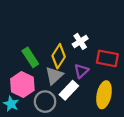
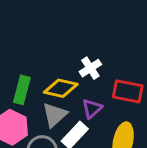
yellow diamond: (59, 56) -> (61, 88), turned 70
green rectangle: (30, 57) -> (22, 90), turned 48

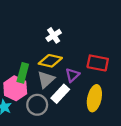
white cross: (90, 68) -> (54, 35), moved
green rectangle: (22, 90) -> (23, 73), moved

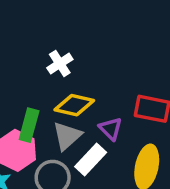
white cross: (54, 35) -> (60, 64), moved
purple triangle: (72, 75) -> (111, 129), turned -32

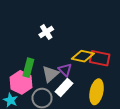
yellow diamond: (74, 105) -> (83, 56), moved
purple triangle: (111, 129) -> (65, 70), moved

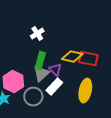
green rectangle: (28, 68) -> (40, 61), moved

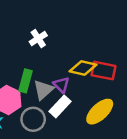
green rectangle: (40, 61) -> (25, 81), moved
yellow ellipse: (85, 91) -> (100, 112), turned 35

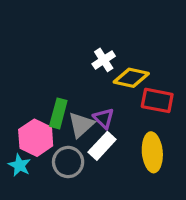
white cross: (38, 39) -> (104, 60), moved
yellow diamond: (83, 68) -> (131, 78), moved
yellow ellipse: (100, 112) -> (152, 152), turned -52

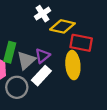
purple triangle: (104, 118) -> (43, 56), turned 35
yellow ellipse: (152, 152) -> (73, 65), moved

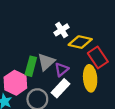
red rectangle: (81, 43) -> (98, 57), turned 45
gray triangle: (26, 60) -> (46, 62), moved

